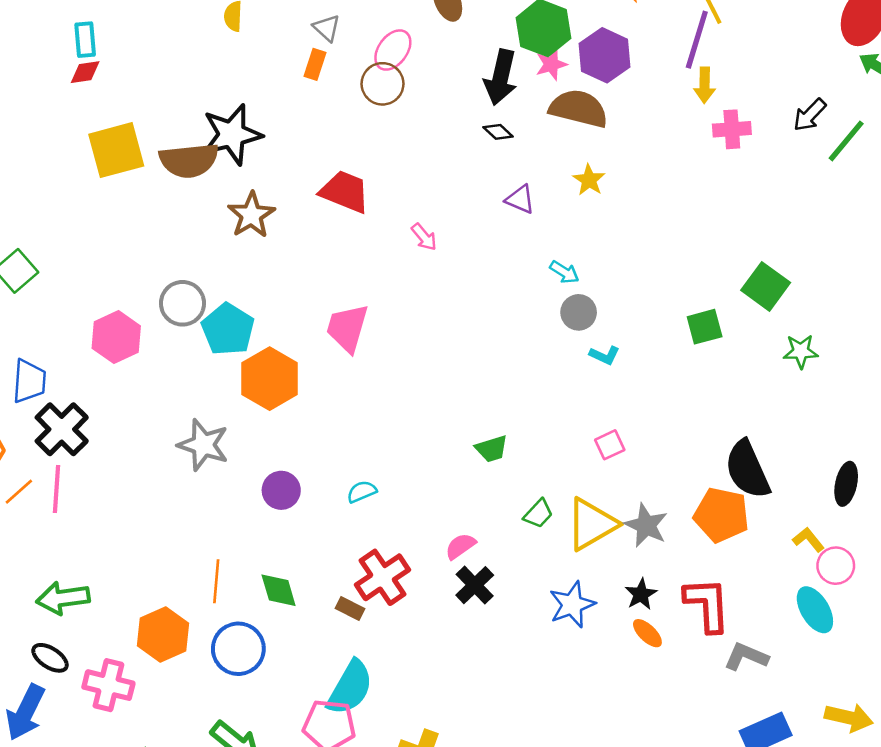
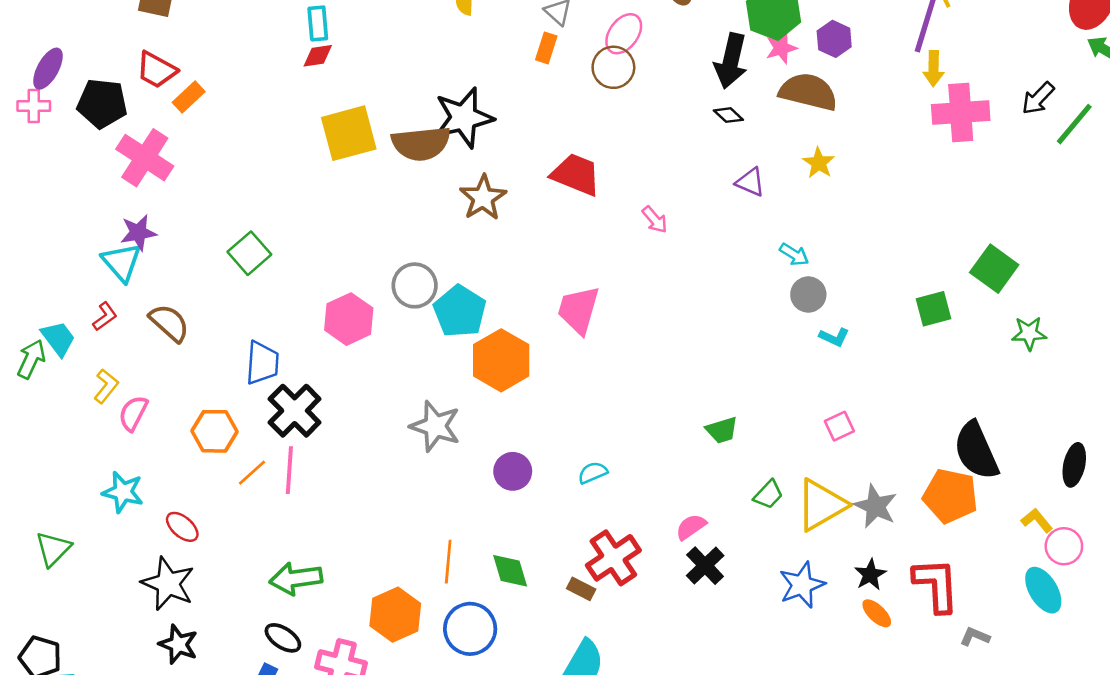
purple hexagon: (605, 55) -> (834, 39), size x0.7
pink cross: (732, 129) -> (961, 112), size x1.5
gray L-shape: (746, 657) -> (975, 637), size x0.7

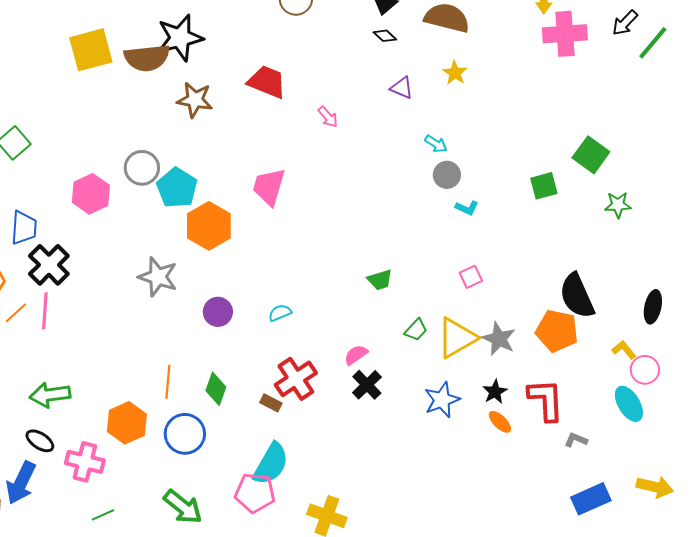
brown star: (483, 198) -> (195, 100), turned -30
green diamond: (510, 571) -> (216, 389), turned 36

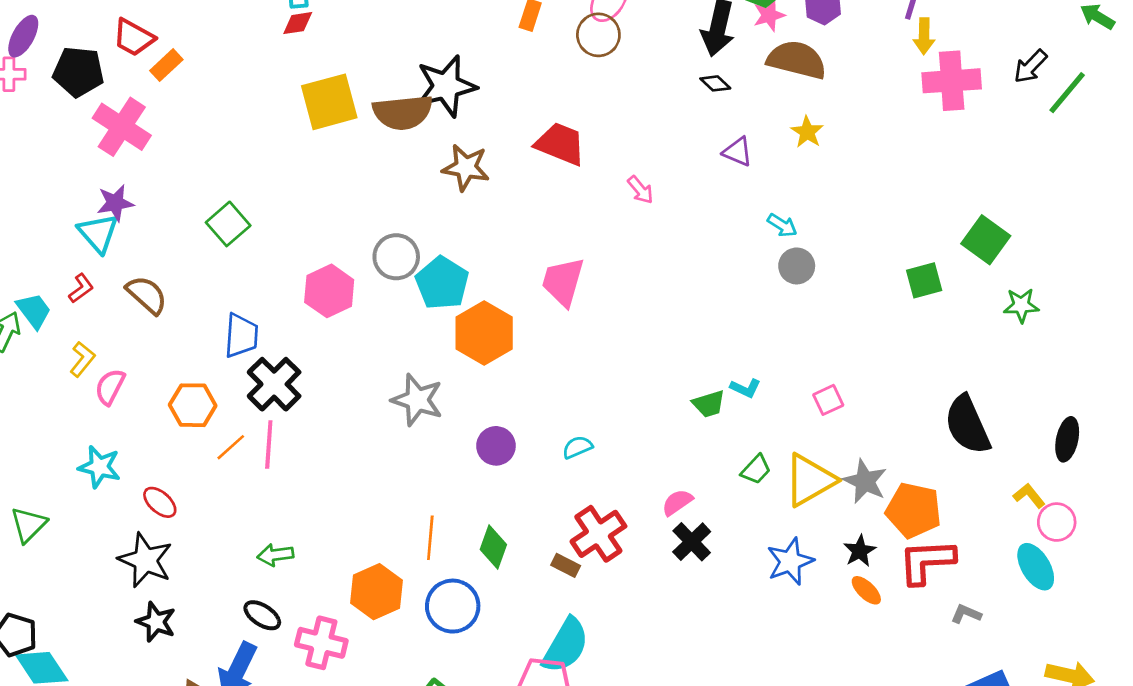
cyan L-shape: (467, 208) -> (745, 388), moved
orange pentagon: (557, 331) -> (914, 510), moved
green arrow: (50, 395) -> (275, 555), size x0.7
red L-shape: (546, 400) -> (927, 561), turned -90

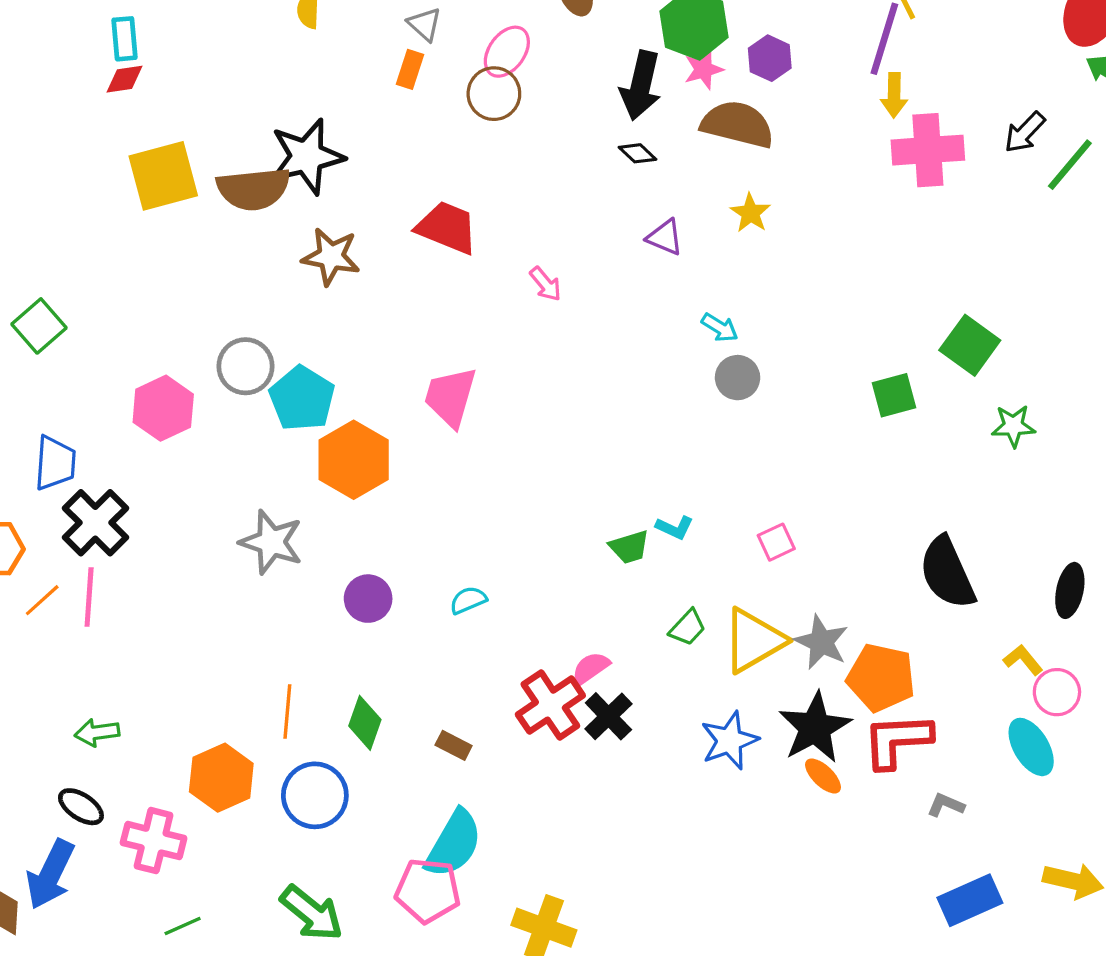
red cross: (598, 534) -> (550, 705), moved
black star: (860, 551) -> (815, 728), size x1.8

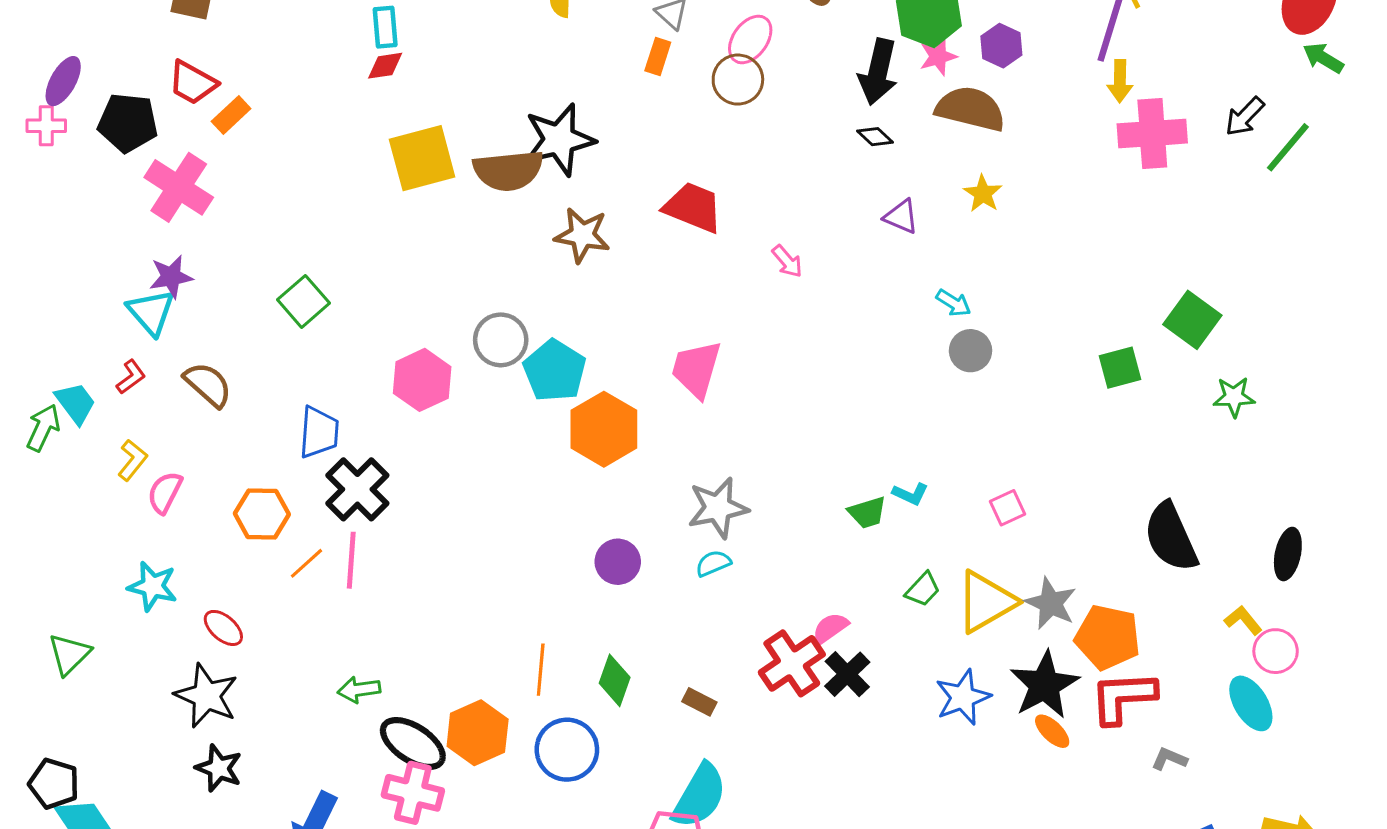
gray star: (271, 542) -> (718, 508), moved, turned -30
black ellipse: (81, 807) -> (413, 744), moved, size x1.5

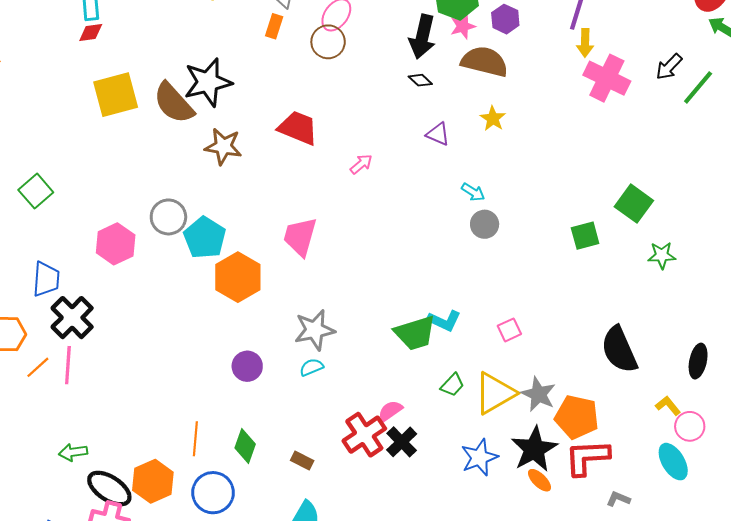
pink cross: (1152, 133) -> (607, 78), turned 30
brown semicircle: (508, 170) -> (174, 103), turned 54
pink arrow: (787, 261) -> (361, 164), turned -90
cyan L-shape: (910, 494) -> (444, 321), size x1.4
green trapezoid: (867, 512) -> (415, 333), size x1.6

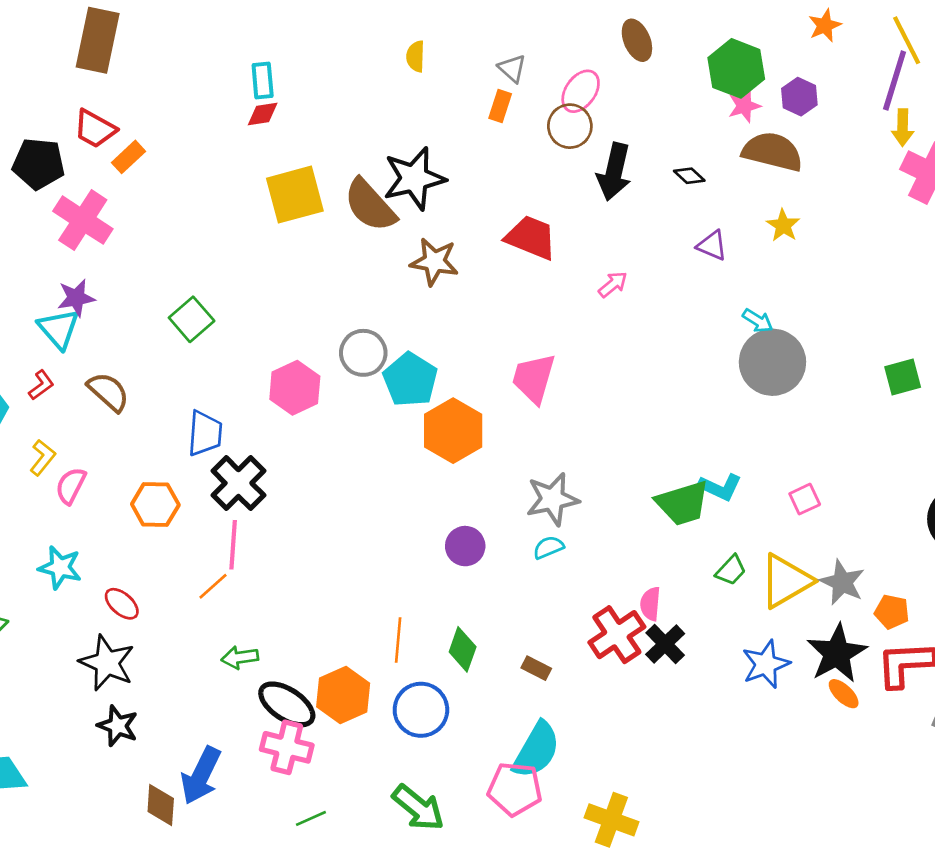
black arrow: (422, 37) -> (614, 172), moved
gray circle: (485, 224) -> (772, 362), size x1.8
orange line: (38, 367) -> (213, 586), moved
pink semicircle: (390, 411) -> (650, 604), turned -50
orange pentagon: (577, 417) -> (892, 612), size x0.6

